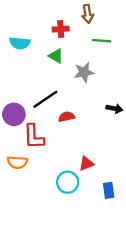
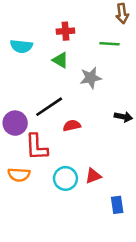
brown arrow: (88, 14) -> (122, 14), moved
cyan circle: (68, 182) -> (65, 178), moved

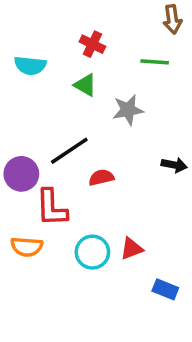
red cross: (65, 31) -> (92, 44), turned 30
blue rectangle: (117, 205) -> (165, 289), turned -60

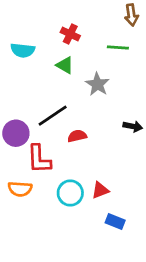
gray star: (128, 110) -> (97, 84), turned -30
blue rectangle: (165, 289) -> (115, 222), moved

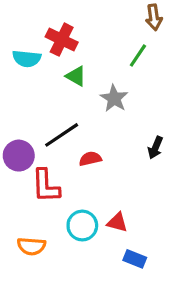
red cross: (70, 34) -> (62, 40), moved, size x1.4
green line: (118, 48) -> (138, 55), turned -60
black arrow: (133, 126) -> (155, 148), turned 102
orange semicircle: (20, 189) -> (31, 246), moved
red triangle: (100, 190) -> (117, 222), turned 36

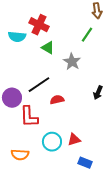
red triangle: (117, 222) -> (74, 140), turned -32

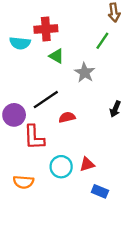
red cross: (39, 25) -> (46, 29), turned -30

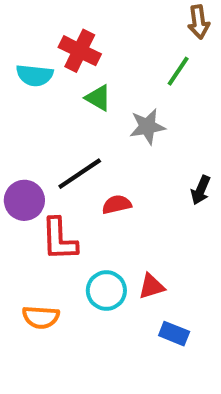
red cross: (46, 29) -> (80, 51), turned 30
gray star: (85, 73) -> (147, 127), turned 30

